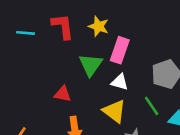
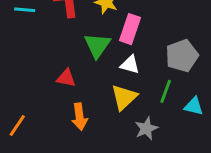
green line: (152, 106) -> (166, 91), turned 54
yellow triangle: (114, 111) -> (124, 97), turned 40

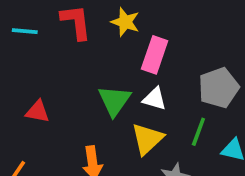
green triangle: (97, 45) -> (114, 101), moved
red triangle: (66, 78) -> (38, 112), moved

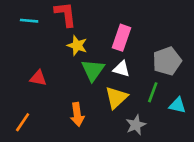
yellow star: (125, 22) -> (77, 45), moved

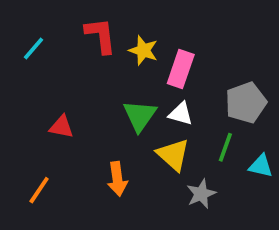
cyan line: (29, 21) -> (34, 49), moved, turned -54
yellow star: (77, 45) -> (143, 50), moved
yellow triangle: (116, 98) -> (173, 155), turned -35

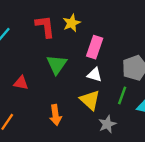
yellow star: (143, 50) -> (72, 23), moved, turned 30
green triangle: (140, 116) -> (57, 64), moved

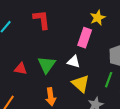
yellow star: (72, 23) -> (98, 18), moved
green triangle: (57, 64) -> (47, 65), moved
white triangle: (95, 75) -> (74, 62), moved

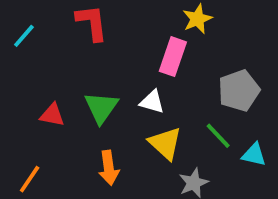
green line: (109, 80) -> (218, 136), turned -63

